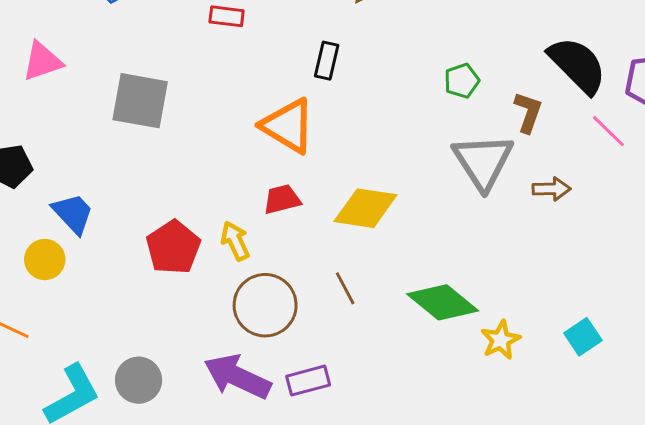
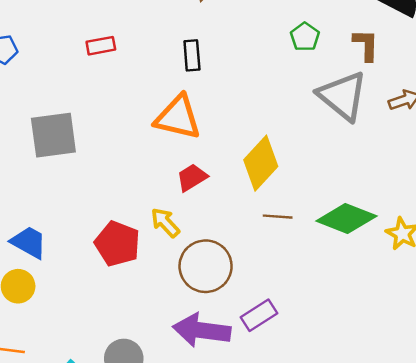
yellow diamond: (365, 208) -> (261, 163), turned -38
brown line: (345, 288) -> (278, 217), moved, turned -40

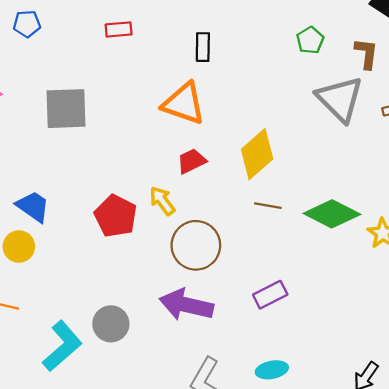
purple rectangle: (259, 315) -> (270, 295), moved

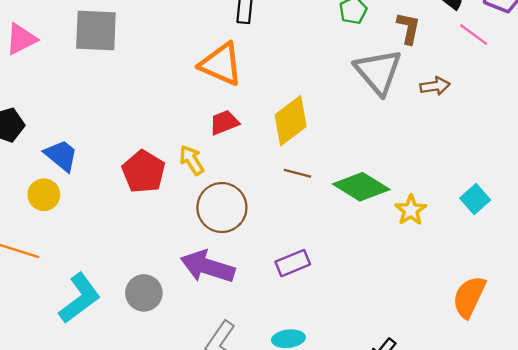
gray square: (66, 109) -> (96, 30), moved
gray circle: (111, 324) -> (144, 293), moved

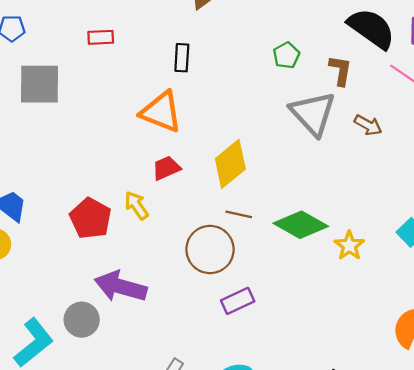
brown arrow: (435, 86) -> (368, 125), turned 40
brown circle: (222, 208) -> (210, 250), moved
purple arrow: (208, 267) -> (121, 287), moved
gray circle: (144, 293) -> (82, 320), moved

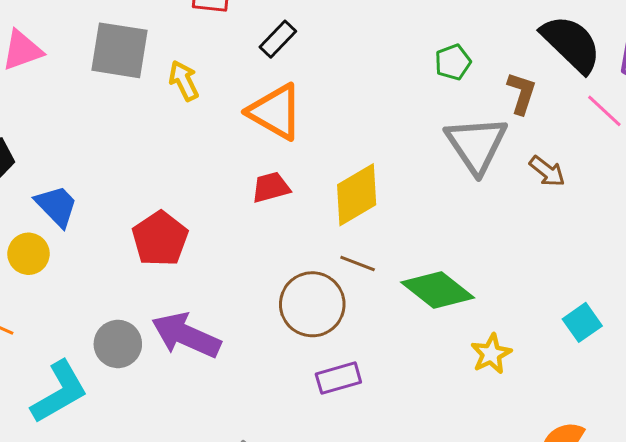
black rectangle: (182, 58) -> (278, 39), moved, turned 32
yellow arrow: (136, 205) -> (184, 81), moved
yellow star: (349, 246) -> (491, 354), moved
gray circle: (82, 320) -> (118, 344), moved

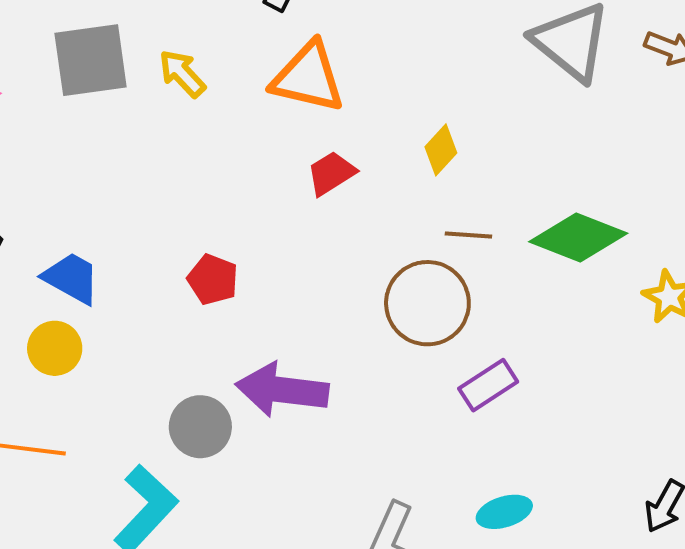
yellow diamond: (357, 195) -> (441, 150), size x0.6
red pentagon: (160, 239) -> (213, 279), size x0.7

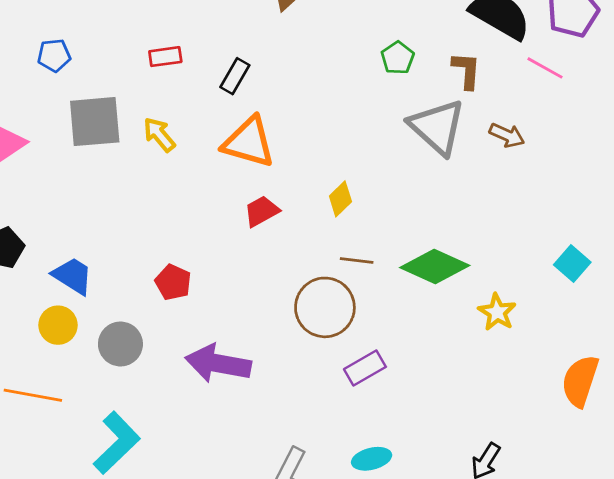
gray circle: (200, 427) -> (120, 344), moved

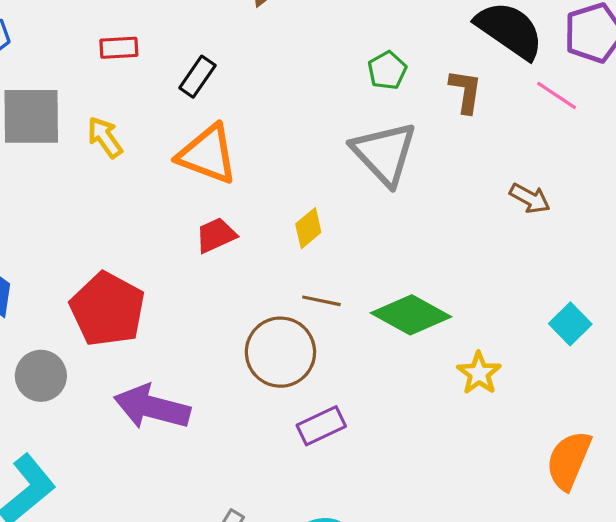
gray triangle: (437, 127) -> (384, 153), moved
brown arrow: (507, 135) -> (530, 198), moved
red pentagon: (173, 282) -> (107, 309), size x1.8

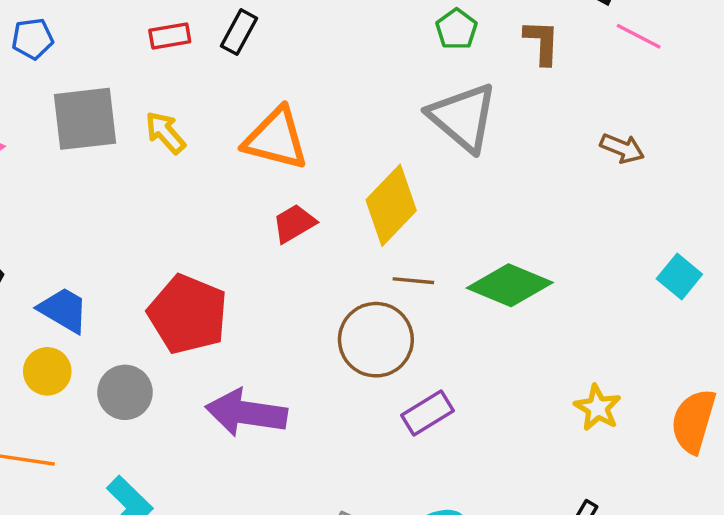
black rectangle: (197, 77) -> (239, 32), moved
yellow diamond: (308, 228) -> (391, 205), size x1.8
yellow star: (479, 373) -> (598, 408), moved

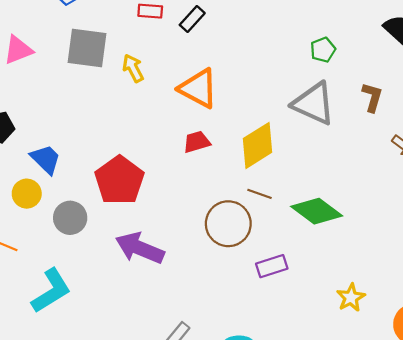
brown L-shape: (542, 42) -> (372, 97), moved
gray triangle: (463, 117) -> (314, 103), turned -30
purple rectangle: (427, 413) -> (272, 266), moved

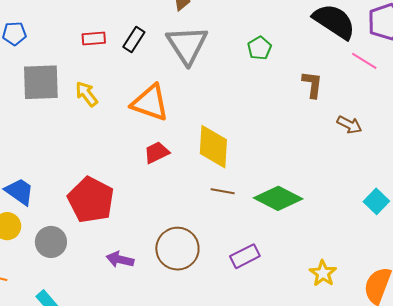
gray triangle: (314, 103) -> (187, 45), moved, turned 42
yellow diamond: (257, 145) -> (213, 147), turned -45
brown circle: (228, 224) -> (177, 249), moved
purple arrow: (140, 248) -> (120, 259), size x0.6

